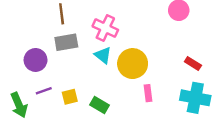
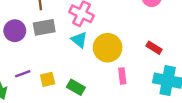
purple circle: (36, 60) -> (15, 31), moved
red rectangle: (193, 64) -> (154, 48), moved

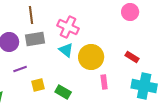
purple line: (23, 74) -> (20, 69), moved

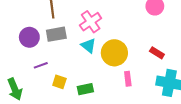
pink cross: (68, 27) -> (91, 22), turned 30
yellow square: (38, 85) -> (59, 82), turned 32
green rectangle: (63, 92) -> (85, 89), turned -42

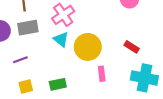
purple line: (41, 65) -> (20, 60), moved
yellow square: (59, 82) -> (26, 87), moved, turned -32

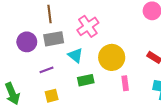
cyan triangle: (61, 39) -> (75, 55), moved
green rectangle: (58, 84) -> (86, 80), moved

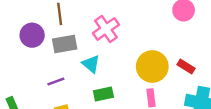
purple circle: (27, 42) -> (32, 35), moved
yellow circle: (112, 57) -> (152, 66), moved

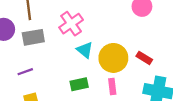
cyan triangle: (91, 64) -> (85, 50), moved
green rectangle: (103, 94) -> (79, 84), moved

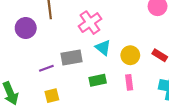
gray rectangle: (33, 37) -> (71, 57), moved
yellow circle: (113, 58) -> (130, 55), size x0.7

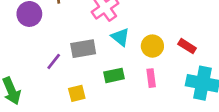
purple line: (46, 68) -> (54, 61), turned -32
yellow square: (52, 96) -> (77, 93), moved

